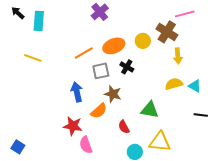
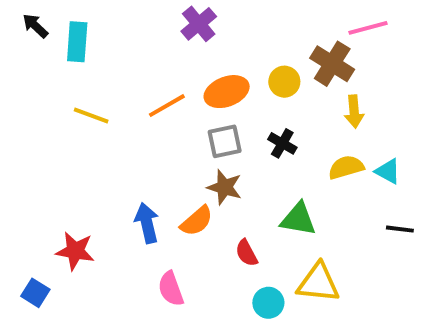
yellow line: (33, 58) -> (91, 116), moved
black cross: (127, 67) -> (282, 143), moved
gray square: (101, 71) -> (225, 141), moved
blue arrow: (77, 92) -> (147, 223), moved
red star: (73, 126) -> (75, 251), moved

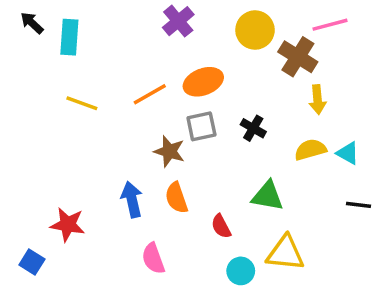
yellow circle: (284, 82) -> (255, 30), moved, size x1.4
brown star: (225, 187) -> (169, 151), moved
orange semicircle: (197, 221) -> (176, 198), turned 112

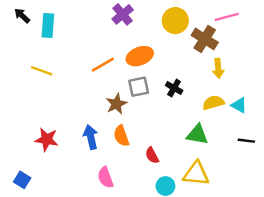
yellow line: (82, 103) -> (42, 71), moved
brown star: (169, 151) -> (116, 104), turned 30
green triangle: (268, 196) -> (197, 135), moved
red star: (68, 225) -> (47, 139), moved

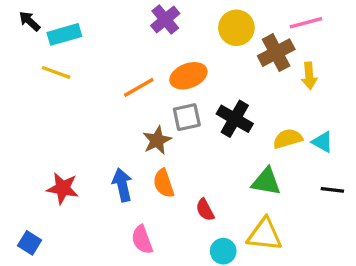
cyan rectangle: (48, 25) -> (64, 34), turned 70
brown cross: (205, 39) -> (276, 53), turned 30
yellow arrow: (218, 68) -> (309, 76), moved
yellow line: (42, 71) -> (56, 72), moved
black cross: (174, 88) -> (235, 119), size x1.5

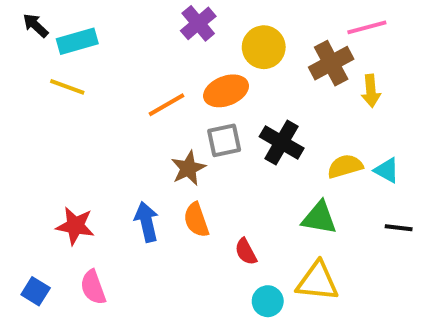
yellow circle: (236, 28) -> (264, 47), moved
pink semicircle: (142, 240) -> (93, 287), moved

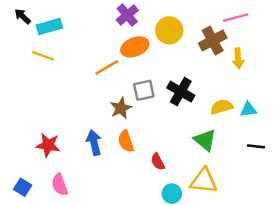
orange ellipse: (226, 91) -> (135, 47), moved
cyan triangle: (387, 170) -> (248, 109), turned -36
green triangle: (319, 218) -> (205, 140), turned 30

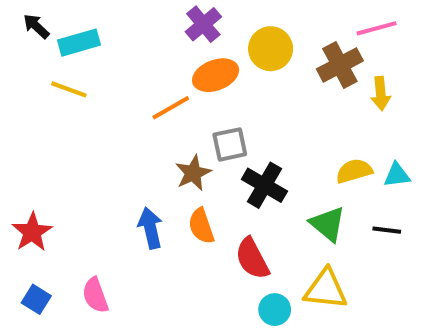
black cross: (181, 92) -> (264, 185), moved
red star: (48, 145) -> (32, 232), moved, turned 30
black line: (256, 146) -> (387, 230), moved
red semicircle: (158, 162) -> (252, 259), size x1.5

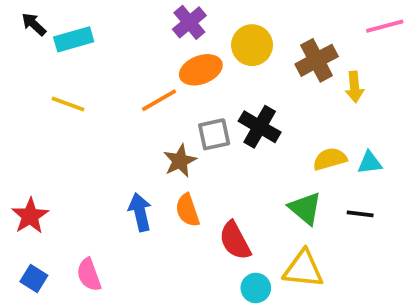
pink line: (377, 28) -> (385, 26), moved
yellow line: (69, 89) -> (68, 104), moved
black cross: (264, 185) -> (260, 127), moved

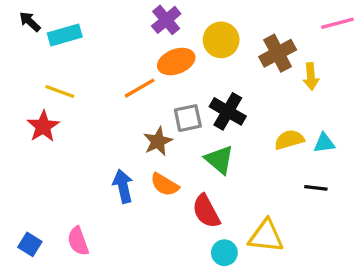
green triangle: (305, 208) -> (219, 160), moved
orange semicircle: (188, 210) -> (165, 185), turned -40
red star: (30, 216) -> (43, 126), moved

